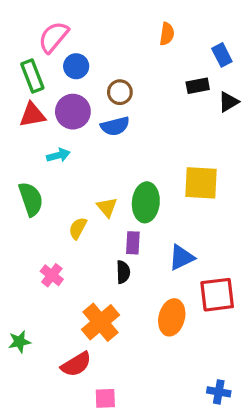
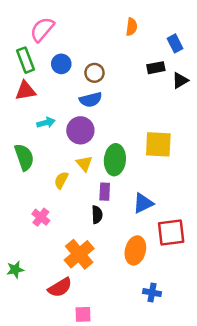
blue circle: (76, 66) -> (61, 64), moved
purple circle: (73, 112) -> (80, 130), moved
blue cross: (219, 392) -> (152, 293), moved

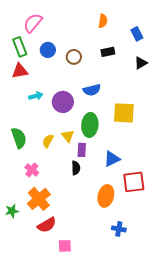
black rectangle: (156, 68) -> (108, 52), moved
blue semicircle: (91, 100) -> (92, 90), moved
green semicircle: (24, 157) -> (19, 138), moved
yellow triangle: (84, 164) -> (68, 136), moved
orange cross: (79, 254) -> (39, 199), moved

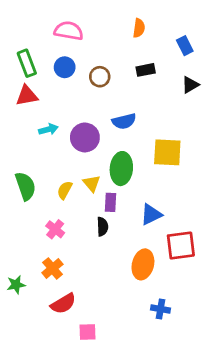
pink semicircle: (33, 23) -> (69, 31), moved, turned 60
pink cross: (32, 170) -> (55, 229), moved
orange cross: (39, 199) -> (52, 268), size x0.7

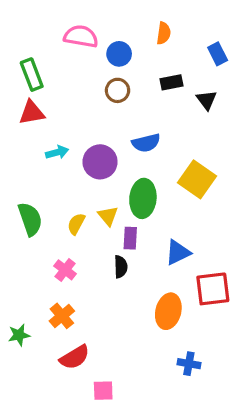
blue circle: (65, 67) -> (119, 54), moved
black triangle: (190, 85) -> (206, 100), moved, turned -36
yellow square: (167, 152) -> (197, 179), turned 32

